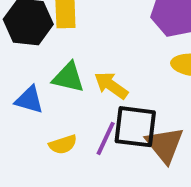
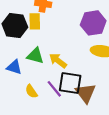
purple line: (106, 138) -> (54, 89), turned -66
yellow semicircle: (63, 144) -> (31, 91), turned 72

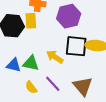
purple hexagon: (93, 23) -> (69, 16), moved
green triangle: (35, 56) -> (31, 63), moved
black square: (70, 83) -> (76, 46), moved

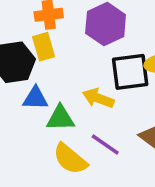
blue triangle: (14, 65) -> (35, 98), moved
yellow semicircle: (31, 87) -> (70, 159), size x1.5

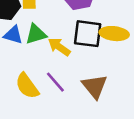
green triangle: (60, 118) -> (36, 34), moved, turned -30

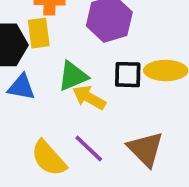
green triangle: (36, 34) -> (73, 76), moved
black square: (88, 34) -> (128, 75), size x0.7

